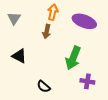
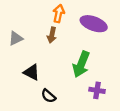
gray triangle: (14, 18) -> (16, 38), moved, turned 32
black triangle: (19, 56) -> (32, 72), moved

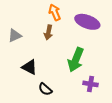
orange arrow: (59, 14) -> (55, 12), turned -35

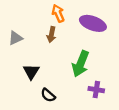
black triangle: (29, 67) -> (31, 72), turned 35

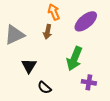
purple ellipse: (93, 23) -> (86, 21), turned -60
gray triangle: (16, 38) -> (14, 35), size x1.5

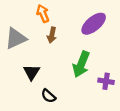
orange arrow: (54, 12) -> (43, 14), moved
purple cross: (89, 82) -> (106, 81), moved

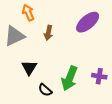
orange arrow: (43, 14) -> (28, 13), moved
green arrow: (81, 64) -> (70, 78), moved

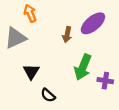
brown arrow: (48, 33) -> (67, 35), moved
green arrow: (70, 78) -> (83, 67), moved

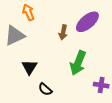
purple cross: (105, 81) -> (101, 85), moved

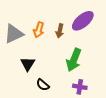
orange arrow: (28, 12) -> (39, 30), moved, turned -140
purple cross: (101, 85) -> (80, 87), moved

